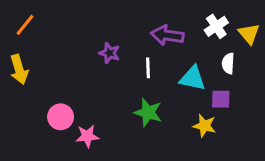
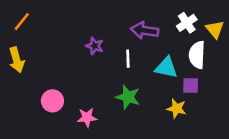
white semicircle: (228, 63) -> (197, 55), size x1.5
pink star: (87, 136) -> (87, 117), moved

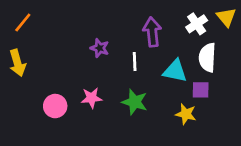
yellow triangle: (215, 29) -> (226, 17), moved
purple arrow: (145, 30) -> (152, 32), turned 76
pink star: (87, 117) -> (92, 98), moved

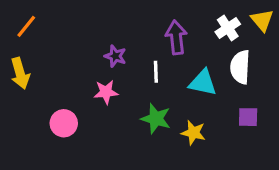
purple square: (201, 90) -> (248, 117), moved
pink star: (92, 98) -> (106, 92), moved
yellow star: (186, 114) -> (193, 133), moved

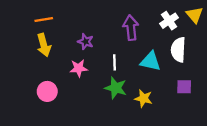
orange line: (26, 26) -> (44, 20), moved, turned 42
white line: (156, 72) -> (115, 62), moved
yellow arrow: (20, 73) -> (44, 45), moved

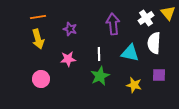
purple star: (86, 42) -> (70, 29), moved
green star: (116, 88) -> (100, 76), turned 30
yellow star: (144, 98) -> (134, 85), moved

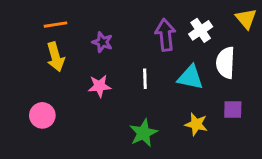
white cross: (146, 18) -> (201, 30), moved
green star: (100, 76) -> (143, 133), moved
pink circle: (41, 79) -> (42, 115), moved

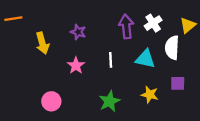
yellow triangle: (246, 19) -> (188, 25), moved, turned 30
orange line: (56, 25) -> (13, 19), moved
pink star: (99, 86) -> (76, 66), turned -30
pink circle: (42, 115) -> (51, 101), moved

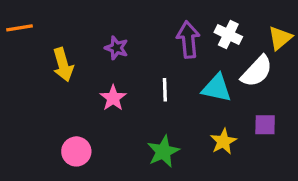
white cross: (153, 23) -> (228, 35), turned -30
white semicircle: (172, 48) -> (257, 71), turned -140
yellow star: (150, 95) -> (223, 141), turned 30

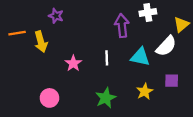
orange line: (20, 28) -> (17, 33), moved
white cross: (228, 35) -> (148, 13), moved, turned -35
purple star: (116, 48) -> (56, 16), moved

